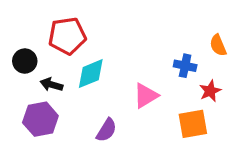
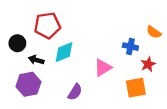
orange semicircle: (218, 45) -> (154, 32), turned -32

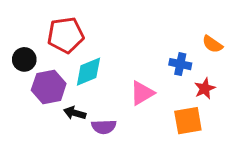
black arrow: (36, 60) -> (75, 113), moved
purple hexagon: (28, 84) -> (49, 87), moved
purple semicircle: (75, 92) -> (104, 127), turned 56

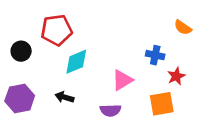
orange semicircle: (212, 44) -> (183, 27), moved
purple hexagon: (49, 87) -> (20, 98), moved
purple semicircle: (104, 127) -> (110, 110), moved

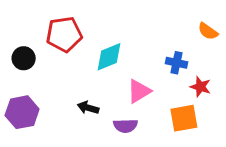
cyan diamond: (76, 62) -> (109, 57), moved
red star: (176, 76) -> (200, 87), turned -30
black arrow: (64, 97) -> (88, 108), moved

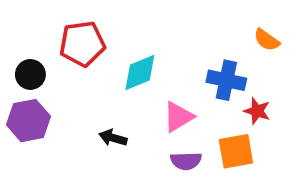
blue cross: (176, 63) -> (226, 80), size x1.4
purple hexagon: (22, 112) -> (28, 121), moved
purple semicircle: (125, 126) -> (186, 161), moved

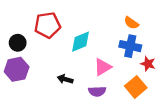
orange semicircle: (267, 40) -> (131, 23), moved
orange square: (236, 151) -> (136, 87), turned -30
purple semicircle: (186, 161) -> (97, 91), moved

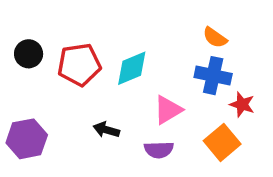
red pentagon: (47, 25) -> (79, 65), moved
black circle: (18, 43) -> (29, 54), moved
purple hexagon: (17, 69) -> (27, 139), moved

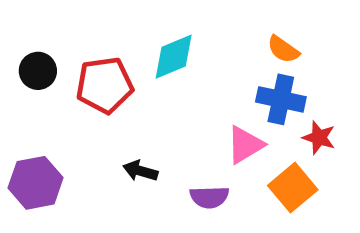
cyan diamond: (132, 68) -> (174, 57), moved
pink triangle: (168, 110) -> (245, 145), moved

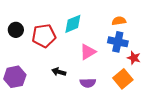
orange semicircle: (283, 49) -> (119, 21), turned 136
pink triangle: (245, 145) -> (88, 52), moved

